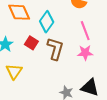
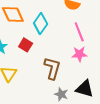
brown L-shape: (55, 49) -> (52, 68), moved

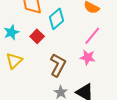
pink line: (79, 32) -> (92, 36), turned 48

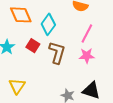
yellow triangle: (14, 61) -> (17, 86), moved
brown L-shape: (58, 65) -> (57, 53), moved

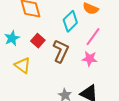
cyan diamond: (48, 24) -> (70, 21), moved
yellow triangle: (17, 86) -> (23, 65), moved, turned -36

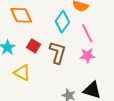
pink line: (93, 37) -> (87, 33), turned -54

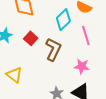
pink star: (87, 56) -> (82, 66), moved
yellow triangle: (22, 73) -> (14, 75), moved

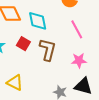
cyan diamond: (63, 20) -> (38, 21), moved, turned -45

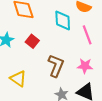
cyan diamond: (38, 21) -> (63, 20), moved
brown L-shape: (48, 50) -> (56, 66), moved

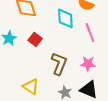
yellow triangle: (18, 79) -> (31, 87), moved

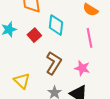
cyan diamond: (65, 18) -> (56, 25), moved

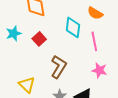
cyan diamond: (56, 25) -> (73, 27), moved
pink star: (82, 68) -> (99, 70), moved

